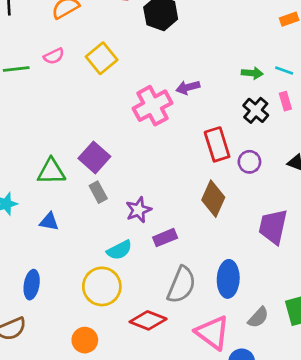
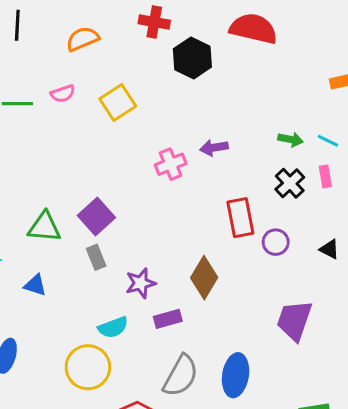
pink cross: (152, 106) -> (171, 164), size x0.7
brown diamond: (213, 199) -> (204, 278), moved

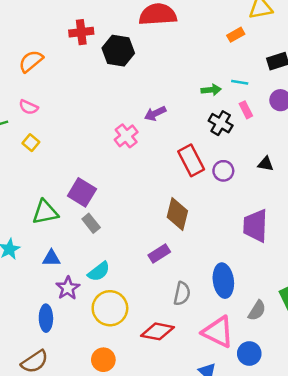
pink semicircle: (63, 94) -> (29, 107), turned 60
yellow square: (118, 102) -> (31, 143), moved, size x0.6
purple star: (141, 283) -> (68, 288), moved
cyan semicircle: (113, 327) -> (99, 272), moved
gray semicircle: (181, 376) -> (182, 294), size x0.7

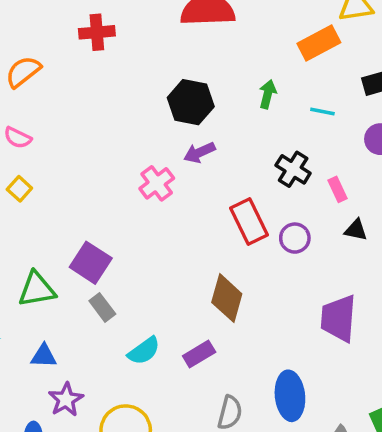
orange rectangle: (236, 35) -> (319, 43), size x1.6
black hexagon: (118, 51) -> (191, 102), moved
green arrow: (211, 90) -> (268, 94), moved, turned -72
pink rectangle: (246, 110) -> (338, 189), moved
cyan semicircle: (99, 272) -> (144, 351), moved

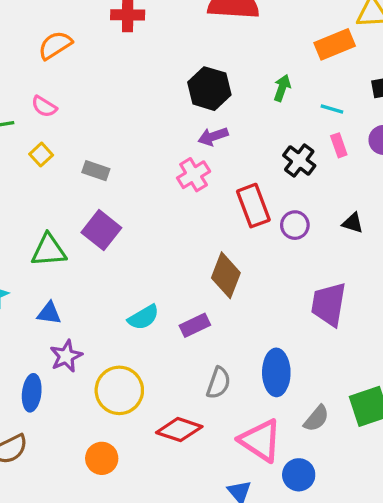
pink cross: (157, 183) -> (194, 175), moved
pink rectangle: (338, 189) -> (339, 145), moved
gray rectangle: (102, 307) -> (96, 171), moved, turned -40

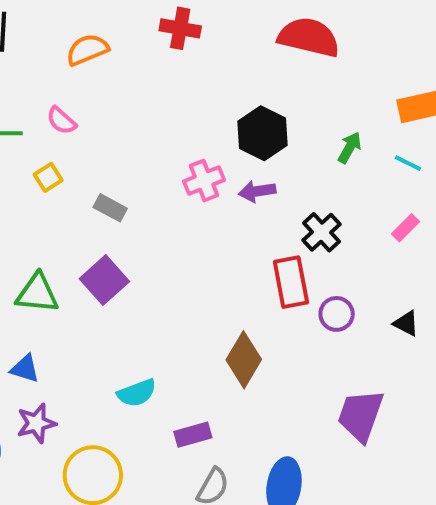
cyan line: (332, 109) -> (408, 163), moved
pink rectangle: (339, 145) -> (406, 228), turned 55
black cross: (299, 161) -> (321, 232), moved
pink cross: (194, 175) -> (204, 181), moved
purple rectangle: (195, 325) -> (193, 435), moved

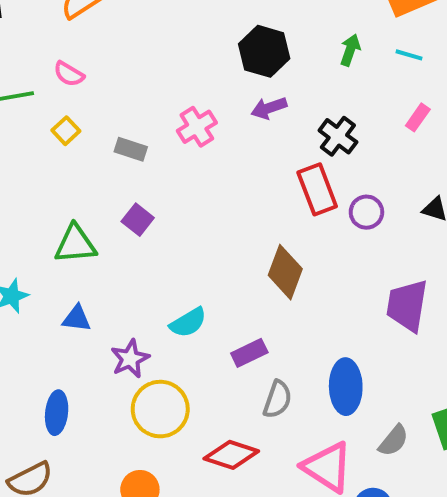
pink cross: (204, 181) -> (197, 127), moved
purple square: (104, 280) -> (138, 220), size x0.7
purple star: (36, 423) -> (130, 359), moved

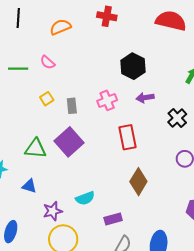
black hexagon: (264, 51) -> (133, 66), moved
yellow square: (66, 131) -> (47, 99), moved
gray rectangle: (131, 149) -> (72, 106), turned 56
red rectangle: (317, 189) -> (127, 137), moved
purple square: (138, 220) -> (69, 142), size x1.8

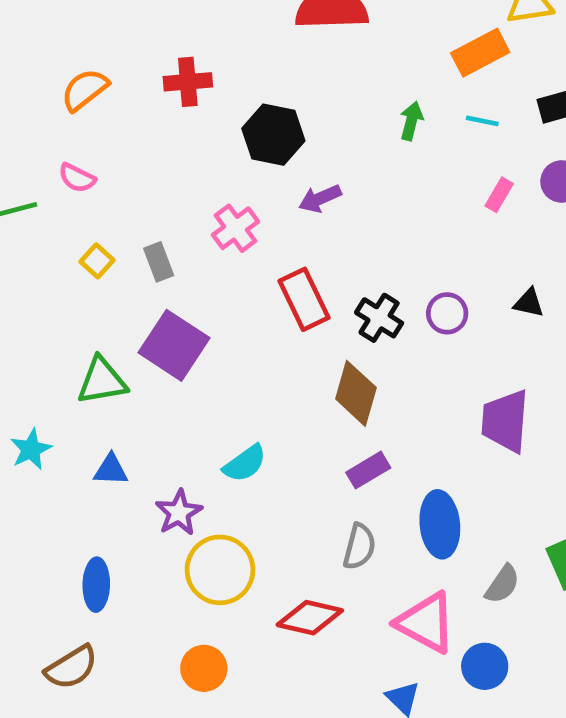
red cross: (107, 16) -> (188, 82), moved
black cross: (177, 118) -> (379, 318), moved
purple rectangle: (113, 219) -> (368, 470), moved

